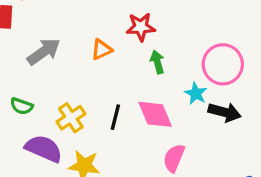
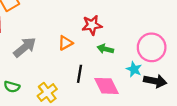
green arrow: (157, 62) -> (105, 49), turned -56
black line: (115, 117) -> (80, 74), moved

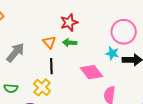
orange triangle: (65, 43) -> (49, 42), turned -32
green arrow: (105, 49) -> (70, 43), moved
black line: (80, 74) -> (51, 66), moved

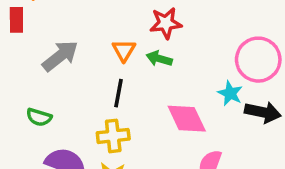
yellow cross: (42, 87) -> (113, 136), moved, turned 30

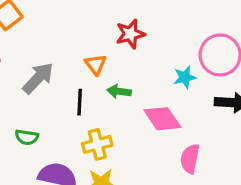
green arrow: (159, 59) -> (119, 91), moved
black line: (118, 93) -> (80, 102), moved
cyan star: (230, 93) -> (185, 77), moved, turned -30

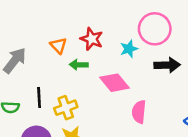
red star: (130, 34) -> (92, 39), moved, turned -30
black line: (80, 102) -> (39, 97), moved

